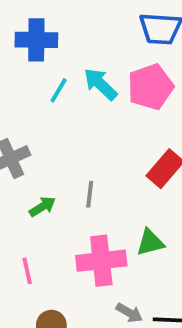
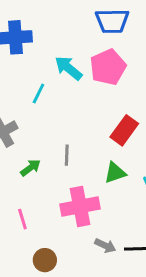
cyan line: (59, 90) -> (38, 94), moved
green triangle: (150, 242) -> (115, 173), moved

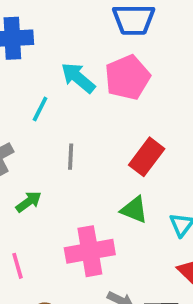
gray line: (67, 155) -> (71, 157), moved
green triangle: (115, 173) -> (134, 210), turned 40

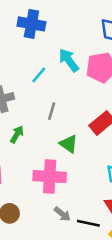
green arrow: (29, 202) -> (17, 134), turned -36
green triangle: (134, 210) -> (69, 144), moved

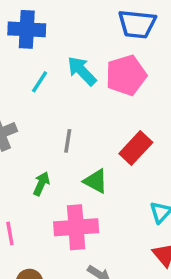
cyan line: (39, 75) -> (40, 82), moved
green arrow: (17, 134) -> (41, 184), moved

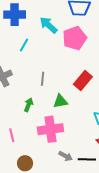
cyan arrow: (82, 71) -> (48, 25), moved
green triangle: (96, 181) -> (60, 101), turned -35

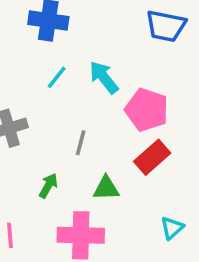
cyan arrow: (48, 25) -> (104, 77), moved
pink pentagon: (75, 38) -> (147, 110), moved, turned 30

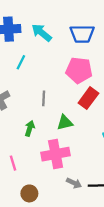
blue trapezoid: (166, 26) -> (82, 34), moved
cyan arrow: (104, 77) -> (42, 33), moved

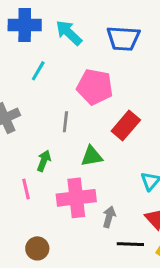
pink pentagon: (79, 70) -> (95, 87), moved
pink line: (13, 163) -> (26, 189), moved
gray arrow: (74, 183) -> (109, 217), moved, turned -104

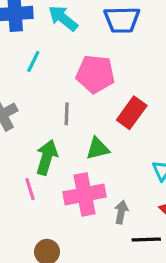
green arrow: (44, 161) -> (47, 157), size x1.5

